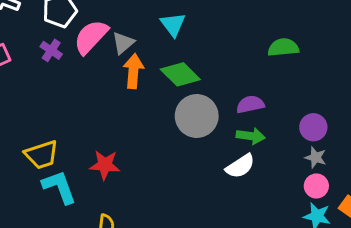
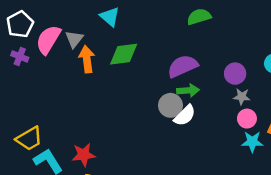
green diamond: (180, 74) -> (124, 54), turned -40
purple semicircle: (250, 104) -> (183, 66), size x1.4
gray circle: (197, 116) -> (170, 105), moved, size x0.7
red star: (105, 165) -> (84, 155), moved

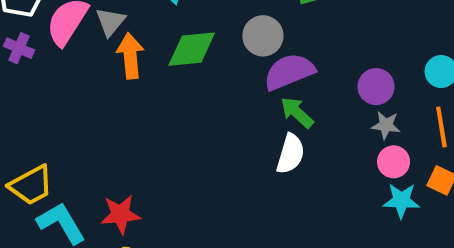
green arrow: (188, 90) -> (297, 112), turned -135
gray circle: (170, 105) -> (263, 36), moved
white semicircle: (185, 115) -> (291, 154), turned -30

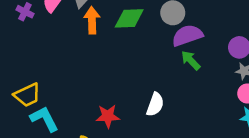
white semicircle: (291, 154) -> (155, 104), moved
red star: (120, 214) -> (108, 116), moved

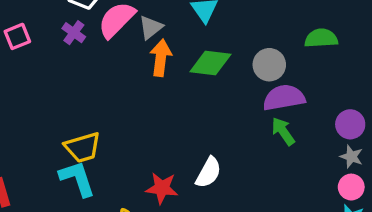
yellow trapezoid: (27, 95) -> (83, 147), moved
white semicircle: (155, 104) -> (208, 172), moved

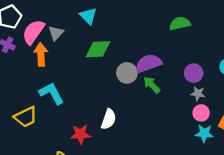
green semicircle: (321, 38) -> (180, 24), moved
orange arrow: (161, 58) -> (41, 55), moved
gray circle: (269, 65) -> (127, 73), moved
cyan L-shape: (77, 179) -> (52, 93), moved

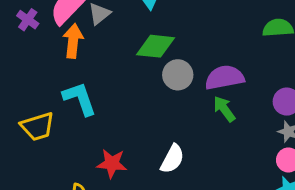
gray circle: (127, 73) -> (178, 75), moved
white semicircle: (109, 119) -> (172, 159), moved

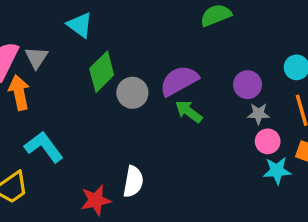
green diamond: (156, 46) -> (102, 72), turned -33
white semicircle: (172, 159) -> (133, 182), moved

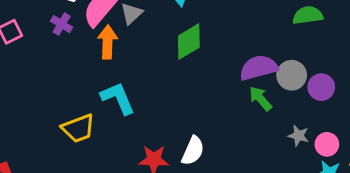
gray circle: (132, 93) -> (292, 75), moved
gray star: (259, 114) -> (299, 136), moved

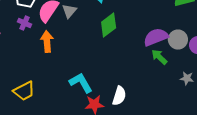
orange arrow: (108, 42) -> (47, 41), moved
cyan L-shape: (118, 98) -> (81, 83), moved
yellow trapezoid: (78, 128) -> (24, 91), moved

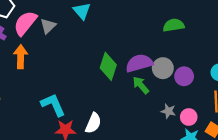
green diamond: (109, 25) -> (108, 66), moved, turned -40

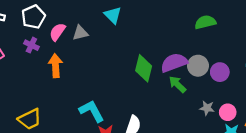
pink semicircle: (25, 23) -> (57, 32), size x0.7
gray triangle: (48, 26) -> (80, 33), turned 35

